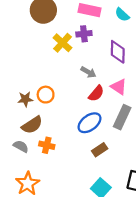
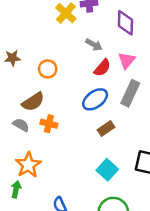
pink triangle: (119, 87) -> (127, 60), turned 36
brown star: (25, 99) -> (12, 58), moved

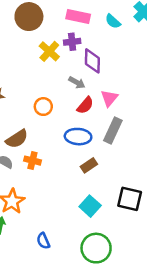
purple diamond: (125, 23) -> (92, 61), moved
orange circle: (48, 69) -> (43, 107), moved
blue ellipse: (95, 99) -> (78, 137), turned 40

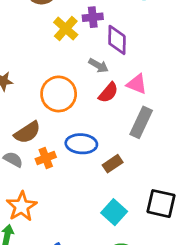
pink triangle: (109, 98) -> (137, 84), turned -48
orange circle: (43, 107) -> (59, 94), size x1.6
blue ellipse: (78, 137) -> (81, 144), moved
orange cross: (32, 161) -> (46, 158), turned -35

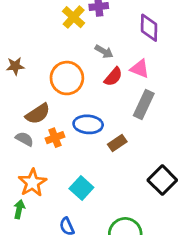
purple diamond: (117, 40) -> (149, 28), moved
black square: (161, 204) -> (162, 180), turned 32
cyan square: (114, 212) -> (81, 188), moved

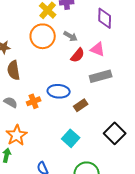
orange circle: (67, 78) -> (43, 36), moved
gray rectangle: (144, 105) -> (101, 76), turned 50
brown semicircle: (38, 114) -> (14, 70), moved, turned 114
cyan square: (81, 188) -> (71, 138), moved

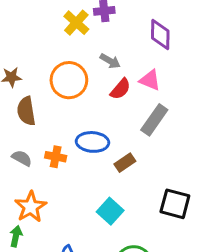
orange circle: (43, 36) -> (69, 80), moved
gray rectangle: (101, 76) -> (154, 120), turned -40
orange cross: (34, 101) -> (56, 157), turned 32
black square: (115, 133) -> (175, 204), turned -30

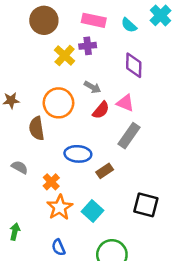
brown semicircle: (26, 111) -> (37, 128), moved
orange cross: (56, 157) -> (51, 182), moved, turned 35
orange star: (31, 207) -> (60, 207), moved

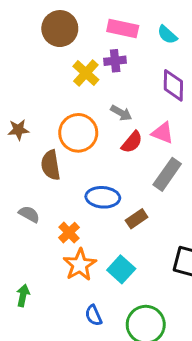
blue semicircle: (58, 247) -> (94, 315), moved

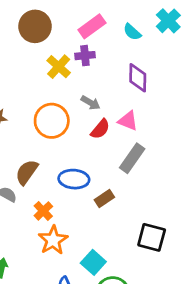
pink rectangle: (123, 29) -> (92, 26), turned -48
brown semicircle: (51, 165) -> (27, 172), moved, turned 44
cyan square: (121, 269) -> (93, 262), moved

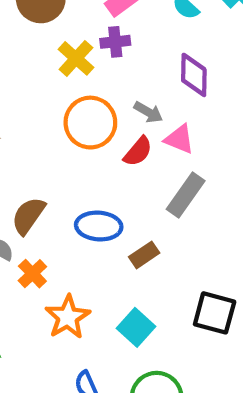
gray arrow: (91, 103) -> (148, 112), moved
orange circle: (52, 121) -> (90, 123), moved
orange cross: (43, 211) -> (32, 274), moved
cyan square: (93, 262) -> (136, 327), moved

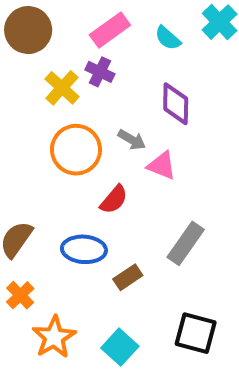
purple cross: (115, 42) -> (100, 72), turned 32
red semicircle: (138, 152) -> (114, 200), moved
gray rectangle: (186, 195) -> (186, 243), moved

